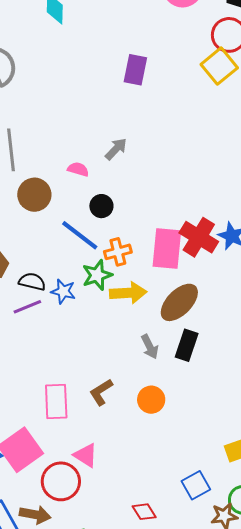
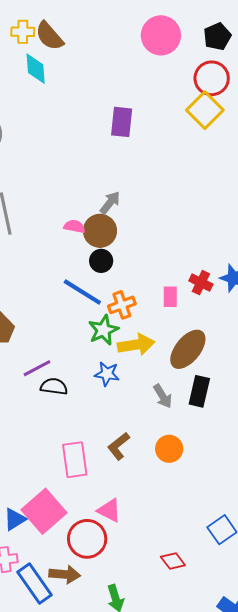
brown circle: (34, 195) -> (100, 231), moved
red cross: (199, 237) -> (201, 283), size x0.6
pink rectangle: (167, 248) -> (170, 297), size x0.5
black semicircle: (32, 282) -> (54, 386), moved
blue star: (63, 291) -> (107, 374), moved

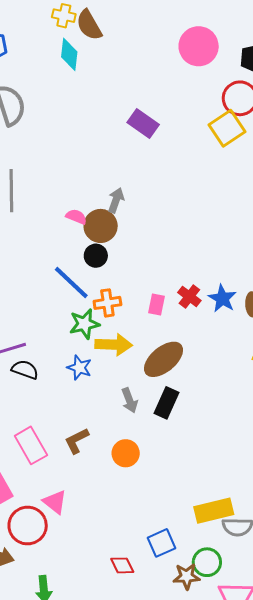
purple rectangle: (122, 122) -> (143, 123), turned -72
gray arrow: (110, 203) -> (116, 200), turned -30
pink rectangle: (75, 460) -> (31, 445), turned -33
red diamond: (173, 561) -> (122, 565), moved

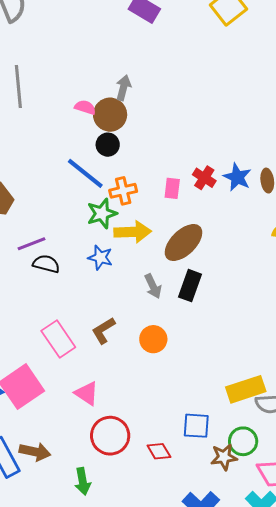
red circle: (28, 526) -> (110, 436), moved
blue square: (162, 543) -> (196, 426), turned 32

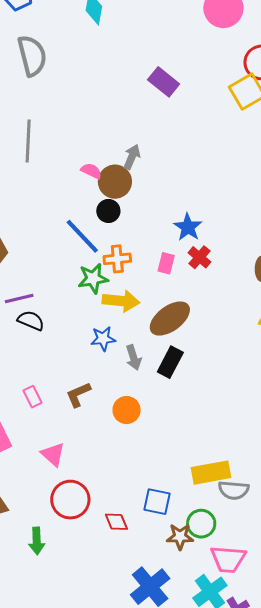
blue star: (237, 177) -> (188, 227), moved
blue star: (100, 258) -> (103, 339), moved, turned -30
pink rectangle: (58, 339) -> (32, 397), size x0.6

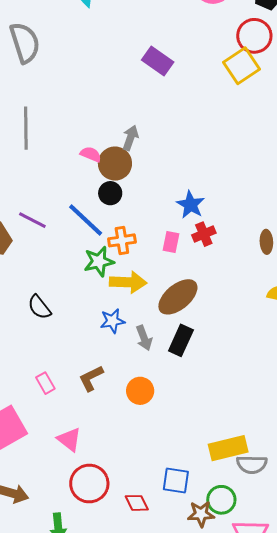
red cross: (199, 257) -> (204, 234), turned 30
purple line: (19, 298) -> (32, 220), moved, turned 44
black semicircle: (31, 321) -> (39, 307), turned -148

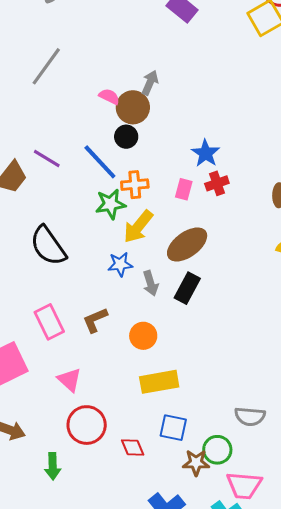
gray line: (26, 128) -> (46, 66), turned 33
yellow arrow: (128, 282) -> (138, 227), turned 123
black semicircle: (39, 307) -> (48, 246), size x1.6
pink rectangle: (45, 383) -> (49, 322), size x1.6
yellow rectangle: (228, 448) -> (159, 382), moved

